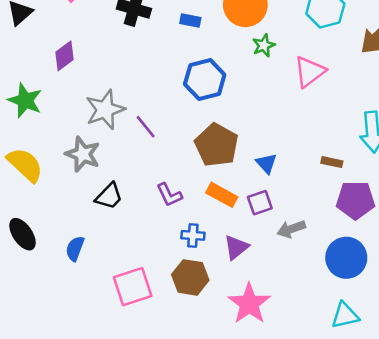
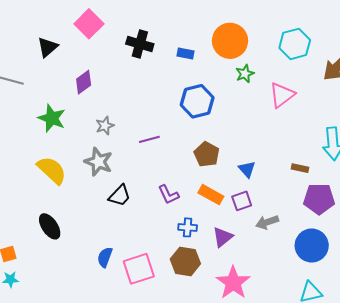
gray star: (105, 110) -> (105, 126), moved, size x0.6
purple line: (146, 127) -> (149, 139), turned -66
brown pentagon: (217, 145) -> (207, 154), size x0.7
blue semicircle: (75, 249) -> (105, 257), moved

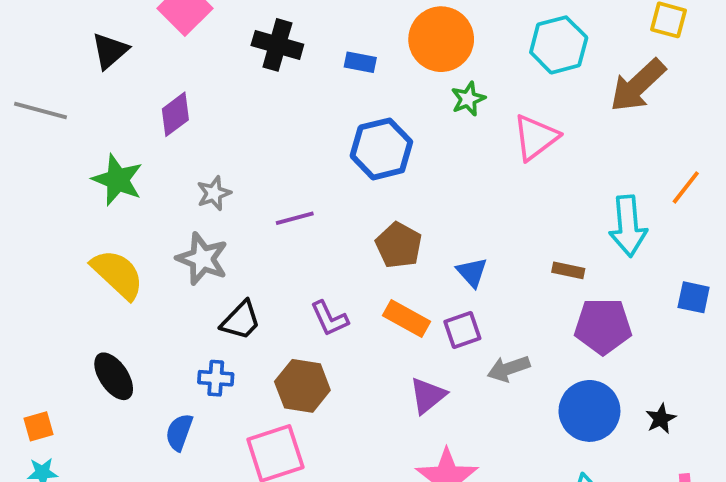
blue cross: (188, 227) -> (216, 378), moved
blue semicircle: (105, 257) -> (179, 432), moved
brown hexagon: (185, 261) -> (302, 386), moved

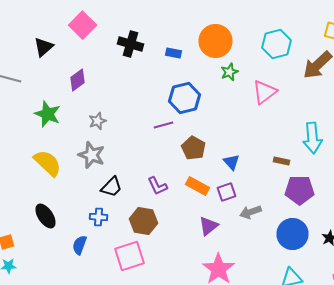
purple line: (295, 218) -> (164, 125), moved

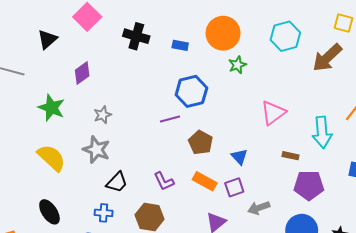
pink triangle: (264, 92) -> (273, 113), moved

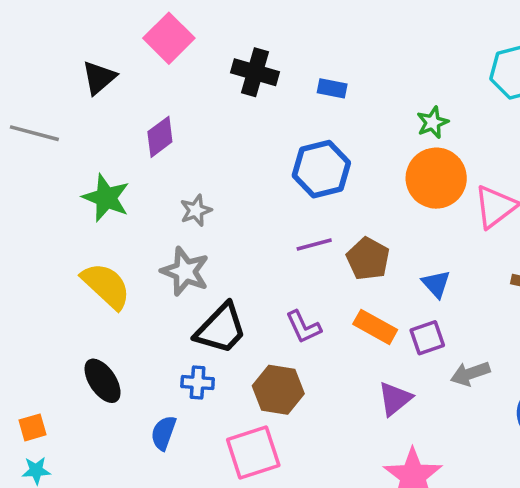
orange circle: (223, 33) -> (436, 178), moved
blue hexagon: (191, 91) -> (321, 169), moved
purple line: (170, 119) -> (314, 244), moved
black trapezoid: (117, 182) -> (221, 329), size x1.4

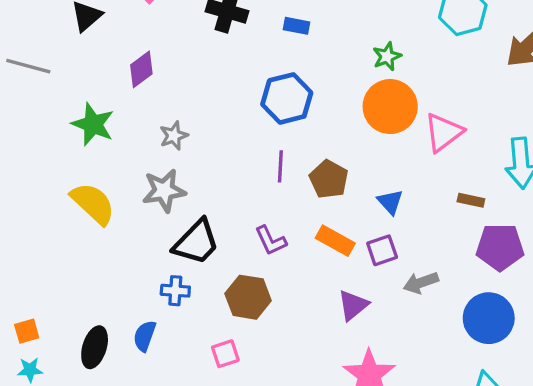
purple line: (314, 244) -> (280, 166), turned -72
gray star: (185, 271) -> (164, 191), turned -30
black ellipse: (103, 381) -> (95, 347), moved, turned 51
pink square: (253, 453) -> (225, 354), size x0.6

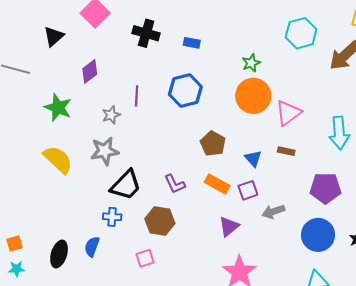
purple line: (280, 166) -> (137, 96), moved
brown rectangle: (471, 200) -> (286, 151), moved

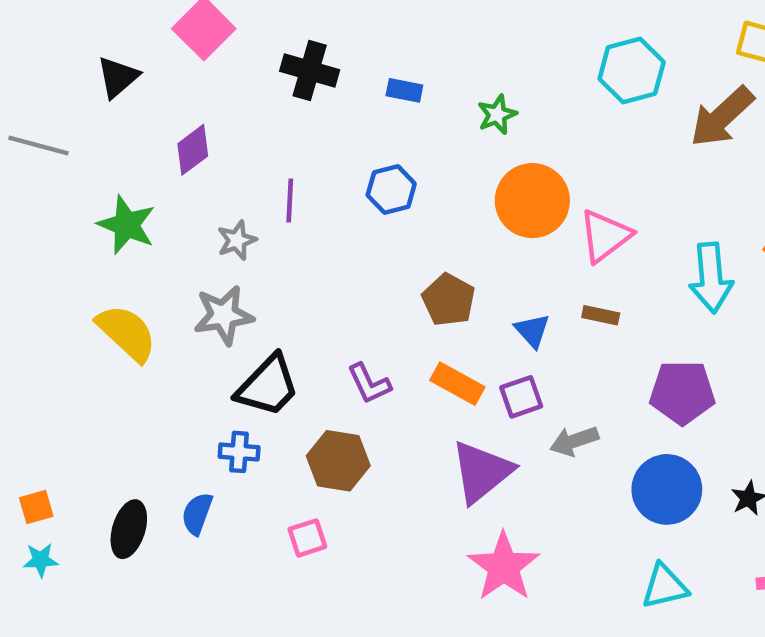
green star: (251, 63) -> (497, 115), moved
blue hexagon: (185, 91) -> (391, 190), size x0.7
purple triangle: (229, 226) -> (482, 472), size x1.5

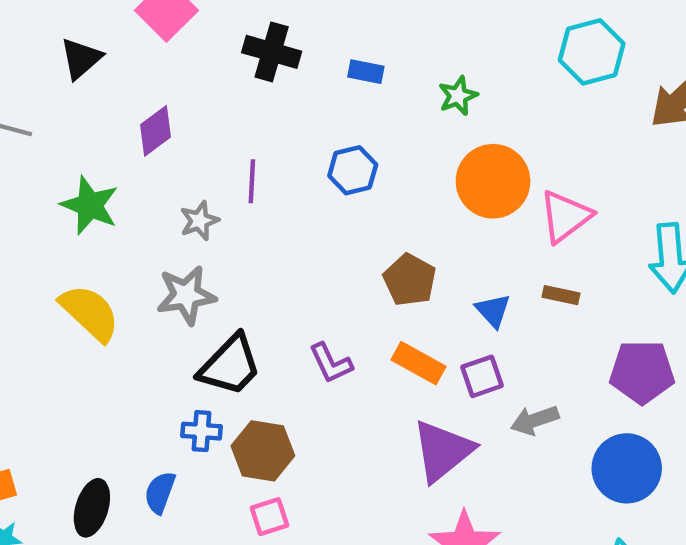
brown hexagon: (338, 461) -> (263, 451), moved

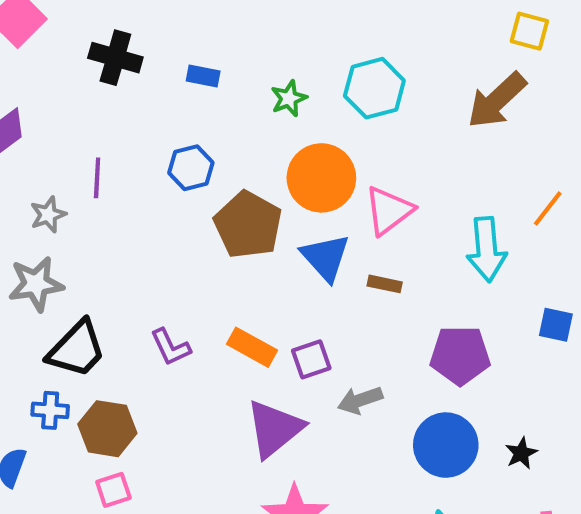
cyan hexagon: (592, 52) -> (374, 88), moved
brown pentagon: (410, 280) -> (248, 225), moved, size x1.4
blue triangle: (493, 311) -> (325, 257), moved, size x1.5

